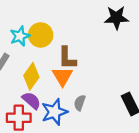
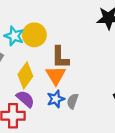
cyan star: (20, 36) -> (14, 36), turned -30
blue star: (54, 112) -> (56, 99), moved, size x0.7

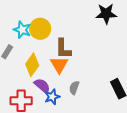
purple semicircle: (25, 99) -> (42, 86), moved
blue star: (56, 99) -> (52, 97), moved

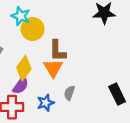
cyan star: (22, 30) -> (21, 16), moved
purple semicircle: (42, 86) -> (21, 85), moved, turned 84

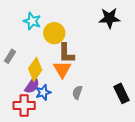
yellow circle: (33, 29) -> (54, 33), moved
blue star: (46, 103) -> (43, 92), moved

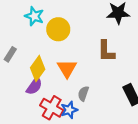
brown L-shape: (66, 53) -> (106, 51), moved
blue star: (43, 92) -> (69, 110), moved
red cross: (24, 105) -> (52, 108), moved, turned 30

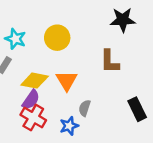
cyan star: (34, 16) -> (15, 39), moved
yellow diamond: (38, 69) -> (35, 81), turned 65
red cross: (52, 108) -> (33, 118), moved

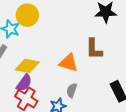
yellow circle: (57, 38) -> (27, 15), moved
orange triangle: (67, 81) -> (69, 63), moved, turned -42

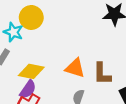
brown L-shape: (94, 49) -> (102, 74), moved

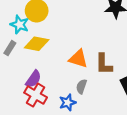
yellow diamond: (31, 71) -> (37, 44), moved

